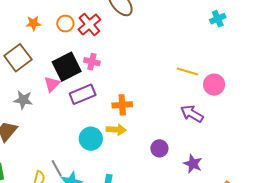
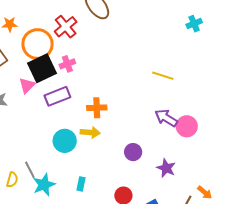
orange circle: (65, 24) -> (38, 44), moved, size x1.8
pink cross: (92, 62) -> (67, 64), turned -35
pink circle: (214, 85) -> (187, 126), moved

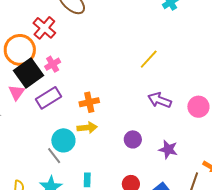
yellow line: (163, 76) -> (149, 59), turned -55
pink circle: (187, 126) -> (198, 107), moved
gray line: (30, 170) -> (54, 156), moved

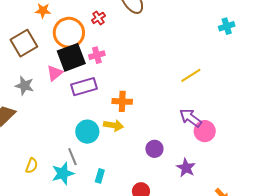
red cross: (44, 28) -> (98, 18), size x0.6
pink circle: (198, 107) -> (205, 131), moved
gray line: (54, 156) -> (72, 157), moved

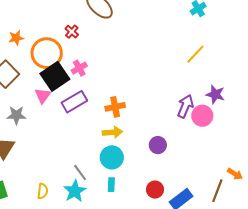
yellow line: (191, 75) -> (195, 54), moved
purple arrow: (191, 118) -> (185, 106), turned 90
cyan circle: (87, 132) -> (112, 157), moved
purple star: (186, 168) -> (215, 94), moved

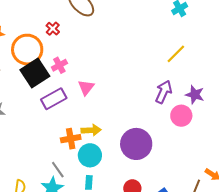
pink triangle: (43, 96) -> (86, 87), moved
purple arrow: (185, 106) -> (164, 92), moved
orange cross: (115, 107) -> (71, 139), moved
purple circle: (158, 145) -> (136, 144), size x1.8

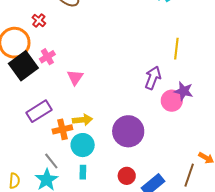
yellow line: (176, 54) -> (176, 49), moved, turned -35
purple star: (195, 95) -> (184, 91), moved
purple rectangle: (54, 99) -> (39, 111), moved

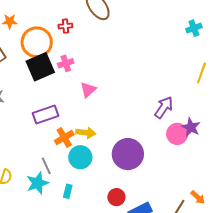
red cross: (39, 20) -> (65, 26), turned 32
yellow line: (176, 49) -> (201, 73), moved
orange cross: (62, 129) -> (64, 138), turned -30
cyan rectangle: (83, 172) -> (68, 191), moved

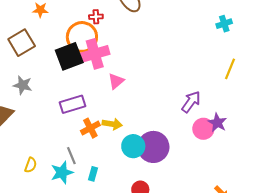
orange circle: (37, 42) -> (82, 37), moved
pink cross: (66, 63) -> (95, 54), size x1.8
cyan circle: (80, 157) -> (133, 146), moved
cyan rectangle: (68, 191) -> (93, 174), moved

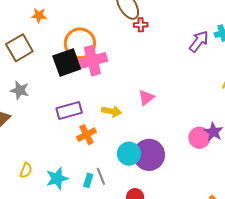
red cross: (96, 17) -> (141, 25), moved
pink triangle: (116, 81) -> (146, 98), moved
purple arrow: (191, 102) -> (199, 41), moved
yellow arrow: (112, 124) -> (111, 111), moved
gray line: (71, 156) -> (101, 176), moved

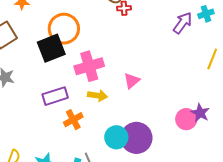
pink cross: (92, 61) -> (89, 66), moved

